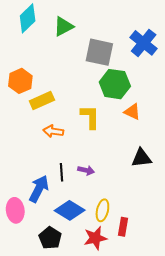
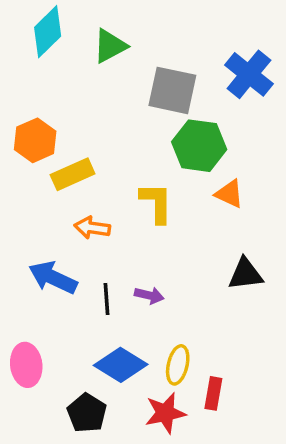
blue arrow: (39, 189) -> (53, 278), moved, turned -92

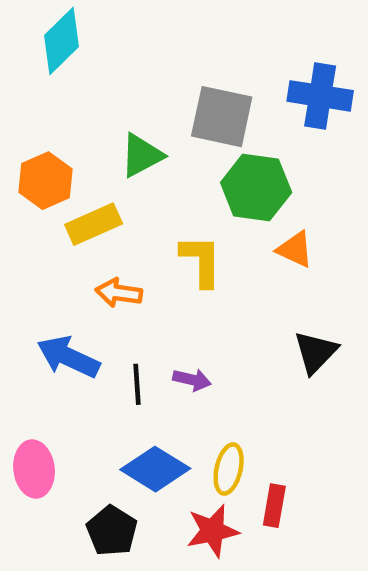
green triangle: (110, 46) -> (142, 155), moved
blue cross: (249, 74) -> (320, 96), turned -30
black triangle: (245, 274) -> (316, 352), turned -39

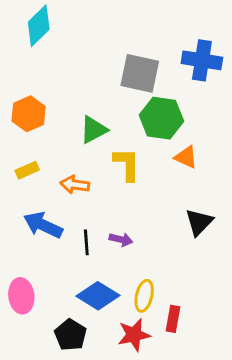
green triangle: (142, 155) -> (94, 130), moved
yellow rectangle: (94, 224) -> (27, 170), moved, size x0.7

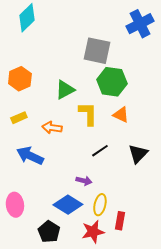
blue cross: (202, 60) -> (140, 24), moved, turned -36
orange triangle: (186, 157) -> (121, 115), moved
purple arrow: (121, 239) -> (84, 181), moved
black line: (86, 242) -> (100, 151), moved, turned 60

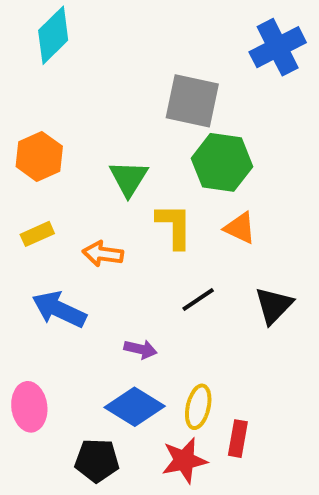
green triangle: (65, 90) -> (129, 178), turned -30
purple arrow: (84, 181) -> (141, 349), moved
black pentagon: (49, 232) -> (97, 460), turned -30

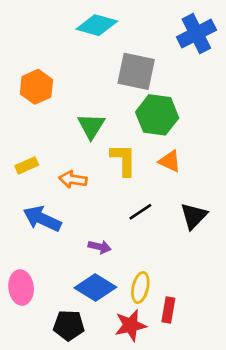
cyan diamond: (53, 35) -> (97, 25), moved, turned 60
orange hexagon: (39, 156) -> (36, 87), moved

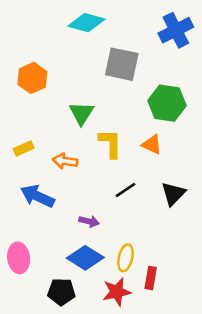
green hexagon: (157, 115) -> (167, 103), moved

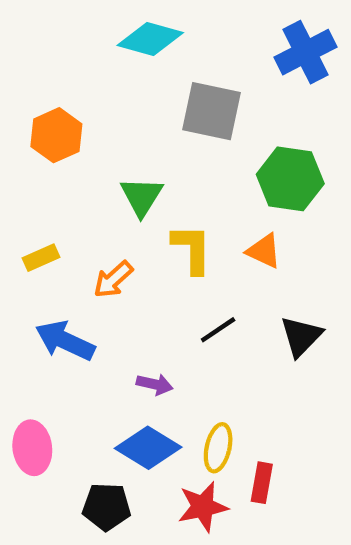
orange arrow: (65, 161) -> (113, 279), turned -50

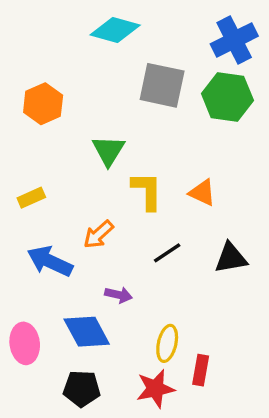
green hexagon: (290, 179) -> (227, 97), moved
orange arrow: (113, 279) -> (98, 234), moved
black triangle: (301, 336) -> (231, 258), turned 36
blue diamond: (148, 448) -> (87, 332), moved, turned 30

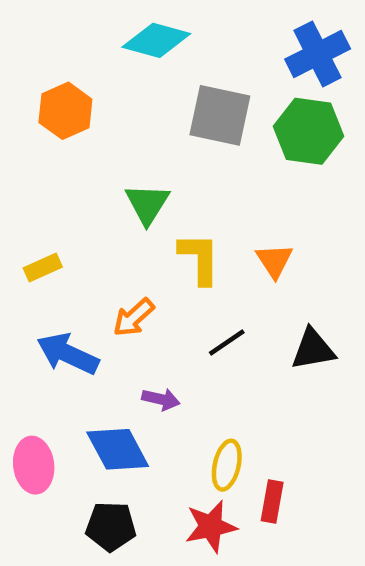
orange hexagon: (43, 104) -> (65, 111), moved
orange triangle: (202, 193) -> (274, 261), turned 32

